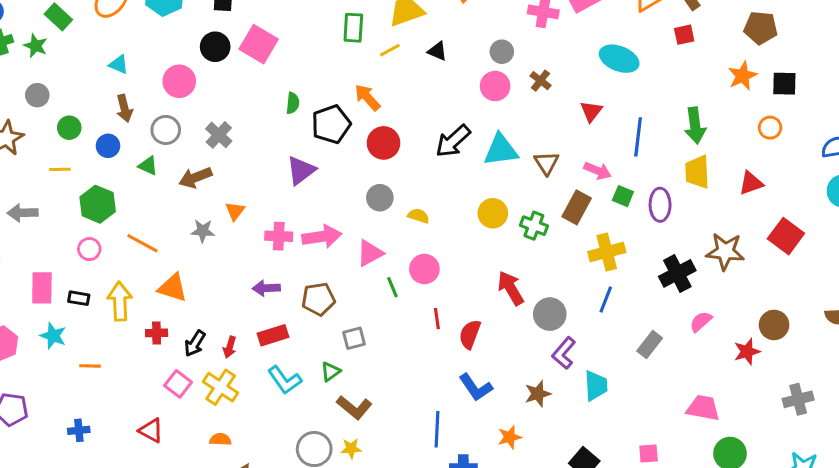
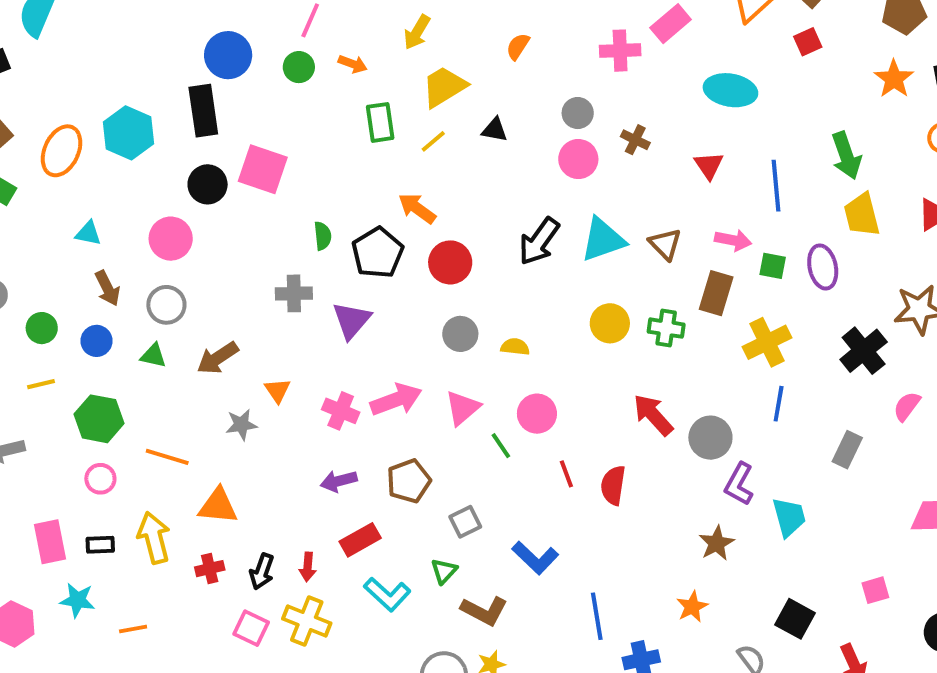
gray cross: (219, 135) -> (294, 293), moved, turned -32
pink cross: (279, 236) -> (341, 411), turned 32
blue L-shape: (476, 387) -> (535, 558), moved

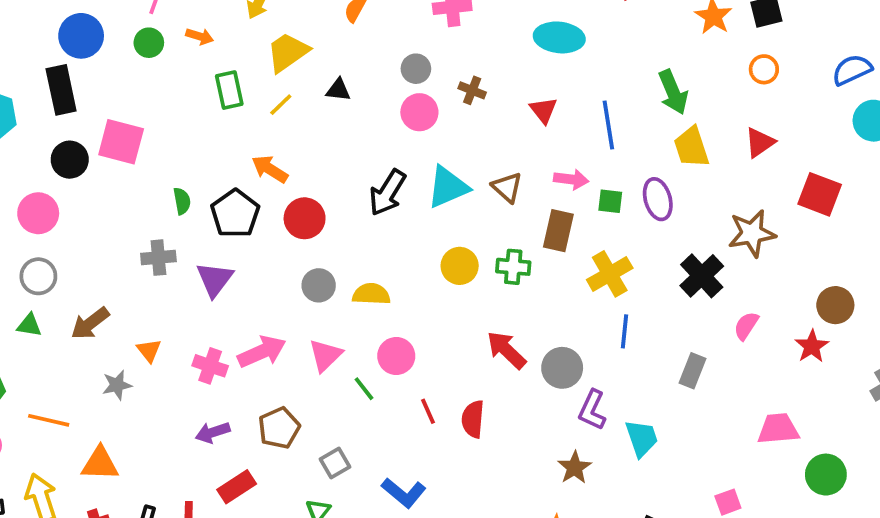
yellow semicircle: (515, 347) -> (371, 294), size x1.4

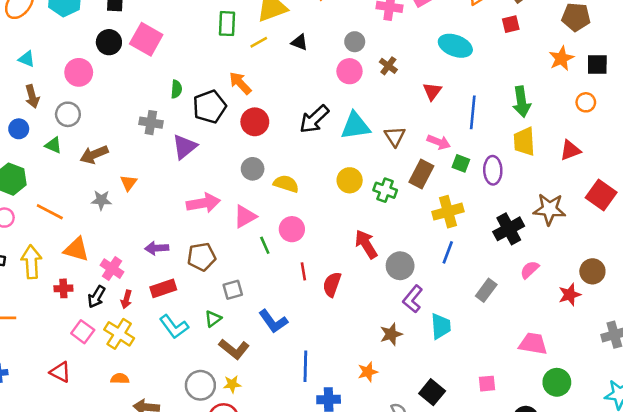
pink cross: (210, 366) -> (112, 269), moved

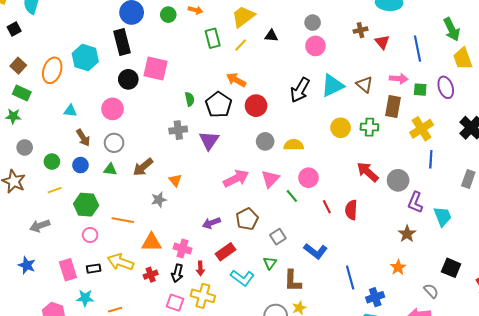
brown cross: (388, 66) -> (361, 30), moved, turned -32
yellow arrow: (31, 262) -> (121, 262), turned -50
brown L-shape: (234, 349) -> (293, 281), turned 70

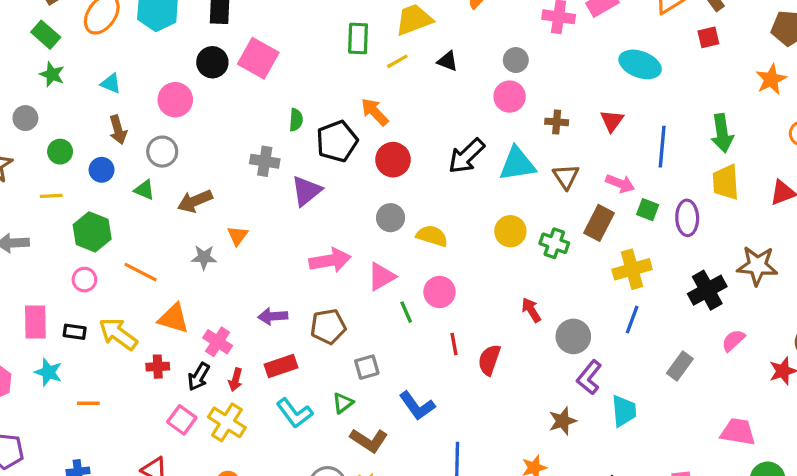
brown cross: (361, 30) -> (557, 122), moved
green star: (13, 116) -> (52, 74), moved
red arrow: (368, 172) -> (531, 310), size x0.7
brown L-shape: (293, 281) -> (369, 440), turned -75

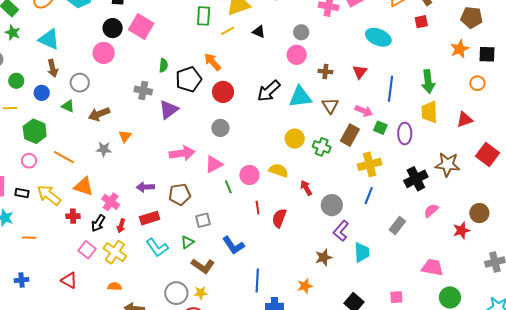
cyan triangle: (111, 83) -> (49, 39), size x1.6
pink circle: (175, 100) -> (104, 53), moved
yellow semicircle: (432, 236) -> (279, 170), moved

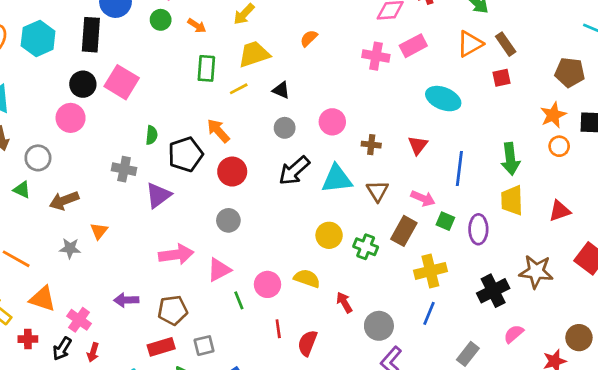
gray circle: (301, 32) -> (285, 128), moved
orange circle: (477, 83) -> (559, 146), moved
red rectangle: (150, 218) -> (161, 347), moved

